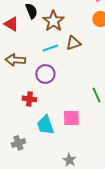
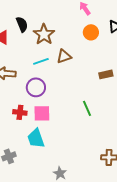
pink square: (71, 118) -> (42, 113), moved

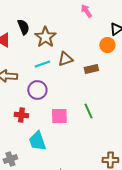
orange circle: (91, 32) -> (107, 45), moved
brown rectangle: (106, 74) -> (91, 69), moved
pink square: (42, 113) -> (59, 116), moved

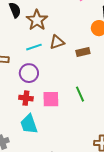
red cross: (21, 115) -> (26, 98), moved

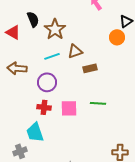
brown rectangle: (83, 52) -> (90, 68), moved
green line: (80, 94) -> (98, 103), turned -63
cyan trapezoid: (29, 124) -> (35, 132), moved

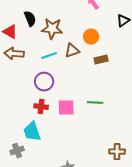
brown star: (55, 29) -> (52, 29), turned -30
orange circle: (117, 37) -> (91, 37), moved
brown arrow: (17, 68) -> (14, 54), moved
brown rectangle: (90, 68) -> (101, 60), moved

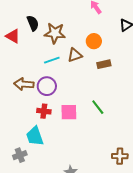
brown arrow: (14, 54) -> (24, 84), moved
green line: (95, 103) -> (98, 107), turned 49

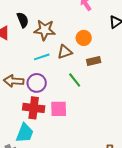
green line: (98, 107) -> (75, 80), moved
red cross: (44, 111) -> (34, 108), size x1.5
cyan trapezoid: (35, 136) -> (25, 133), turned -140

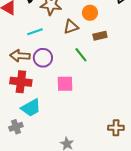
cyan line: (42, 57) -> (35, 32), moved
red cross: (34, 108) -> (21, 82), moved
cyan trapezoid: (25, 133) -> (31, 108), turned 40

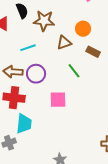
brown rectangle: (100, 36) -> (93, 52), turned 40
cyan trapezoid: (31, 108) -> (24, 124), turned -55

